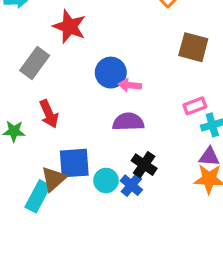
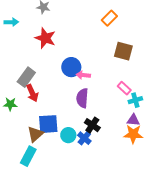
gray rectangle: (35, 63) -> (26, 77), moved
pink rectangle: (195, 106) -> (124, 88), turned 64
purple semicircle: (128, 122) -> (82, 98), turned -84
cyan rectangle: (38, 196) -> (28, 156), moved

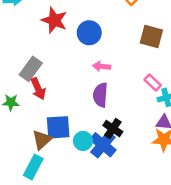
blue circle: (71, 67) -> (89, 33), moved
blue cross: (84, 138) -> (103, 145), size x1.5

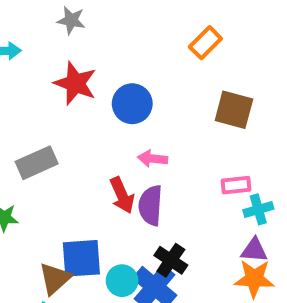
gray rectangle: (31, 69) -> (37, 163), turned 30
pink rectangle: (153, 83) -> (236, 185), turned -49
red arrow: (38, 89) -> (122, 195), moved

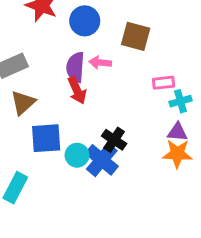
brown square: (234, 110) -> (136, 36), moved
purple semicircle: (151, 205) -> (75, 67), moved
brown triangle: (55, 279) -> (23, 103), moved

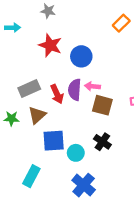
brown square: (136, 36) -> (102, 105), moved
red arrow: (77, 90) -> (57, 94), moved
blue cross: (102, 160) -> (84, 185), moved

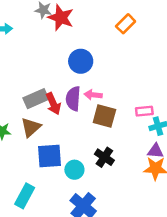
red star: (50, 45) -> (61, 18), moved
gray rectangle: (29, 89) -> (36, 99), moved

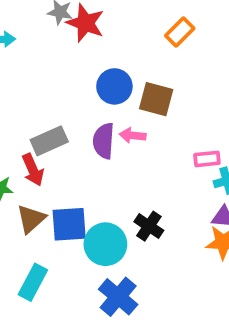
red arrow: (53, 104) -> (33, 170), moved
brown square: (104, 116) -> (156, 99), moved
brown triangle: (31, 127) -> (31, 219), moved
cyan circle: (74, 170) -> (105, 244), size x1.5

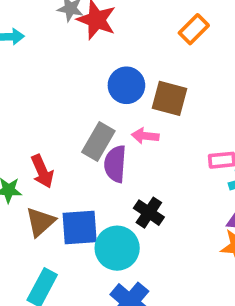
gray rectangle: (49, 141) -> (98, 141), moved, turned -36
purple semicircle: (104, 141) -> (115, 164), moved
black cross: (149, 226) -> (149, 213), moved

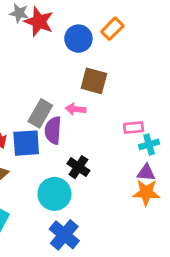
blue circle: (126, 85) -> (78, 39), moved
blue square: (80, 228) -> (26, 143), moved

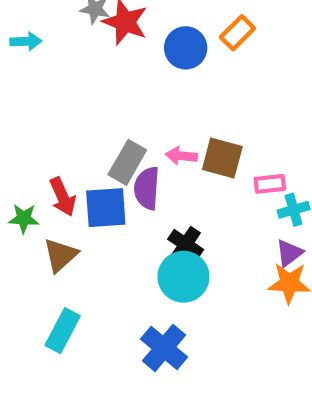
brown square: (94, 81) -> (222, 158), moved
purple triangle: (146, 173) -> (289, 253), turned -42
cyan circle: (54, 194) -> (183, 277), moved

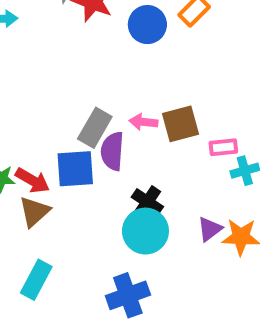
brown square: (222, 158) -> (181, 124), turned -30
red arrow: (63, 197) -> (32, 180), moved, turned -36
purple triangle: (289, 253) -> (210, 229), moved
blue cross: (164, 348) -> (128, 295), turned 30

